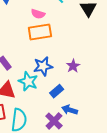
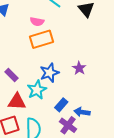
cyan star: (28, 81) -> (37, 90), turned 30
blue rectangle: (57, 91) -> (61, 105), moved

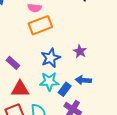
cyan star: (37, 90) -> (49, 81), moved, turned 30
blue arrow: (82, 112) -> (83, 80), moved

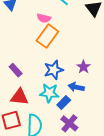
orange rectangle: (40, 25) -> (47, 36), turned -40
blue arrow: (83, 80) -> (76, 87), moved

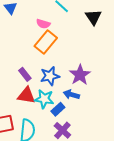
purple star: (83, 67) -> (80, 75), size x1.5
purple rectangle: (16, 70) -> (25, 74), moved
red triangle: (19, 97) -> (26, 95), moved

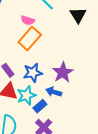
cyan star: (44, 99) -> (26, 95), turned -30

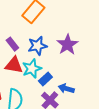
blue arrow: (54, 92) -> (66, 89), moved

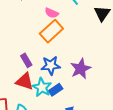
cyan star: (32, 69) -> (42, 87), turned -30
blue rectangle: (45, 79) -> (56, 90), moved

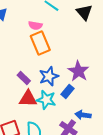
orange rectangle: (51, 31) -> (40, 43), turned -55
blue rectangle: (56, 90) -> (67, 91), moved

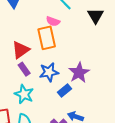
pink semicircle: (35, 25) -> (53, 21), moved
red triangle: (28, 99) -> (21, 50), moved, turned -48
cyan star: (46, 100) -> (24, 94), moved

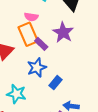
purple rectangle: (24, 69) -> (41, 44), moved
purple star: (79, 73) -> (63, 32), moved

